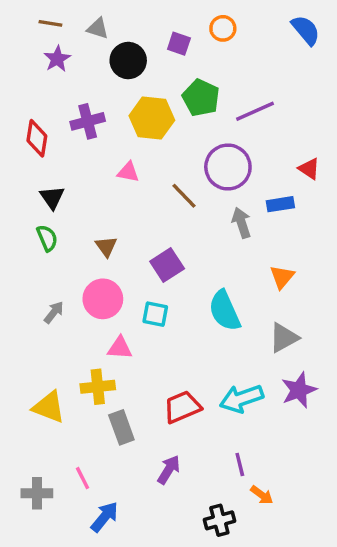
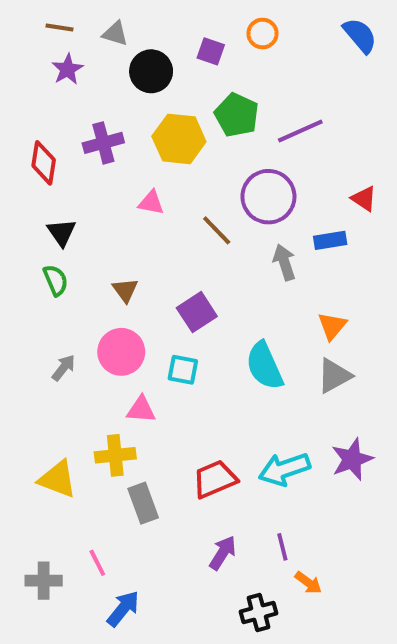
gray triangle: (284, 338) -> (334, 376), moved
purple arrow: (169, 470) -> (223, 553), moved

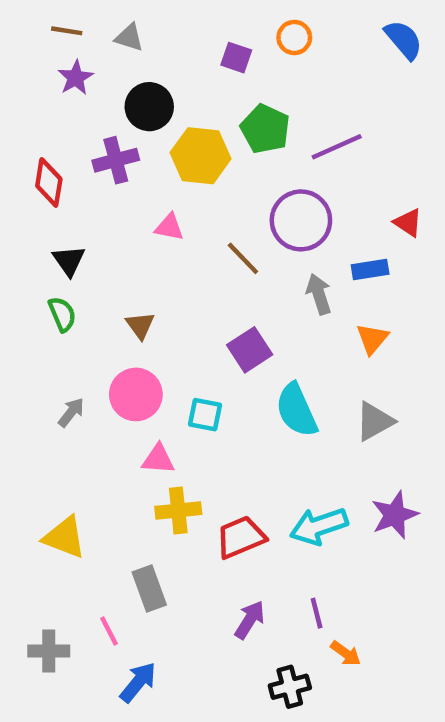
black circle: (151, 71) -> (149, 107), moved
purple square: (197, 312) -> (250, 350), moved
orange triangle: (332, 326) -> (372, 339), moved
yellow cross: (115, 455) -> (178, 510), moved
gray rectangle: (143, 503) -> (149, 589), moved

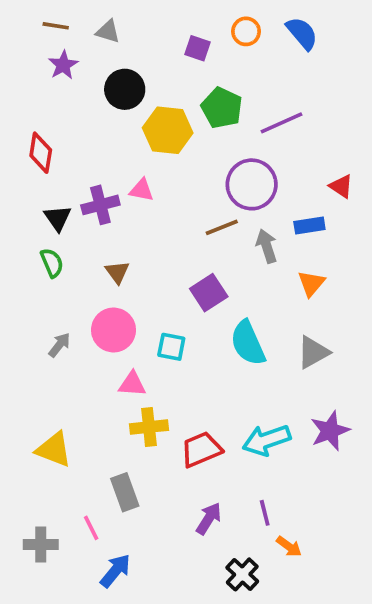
blue semicircle: (404, 40) -> (302, 33), moved
purple cross: (116, 160) -> (100, 205), moved
brown line: (243, 258) -> (222, 227), moved, turned -68
black cross: (290, 687) -> (242, 574), turned -32

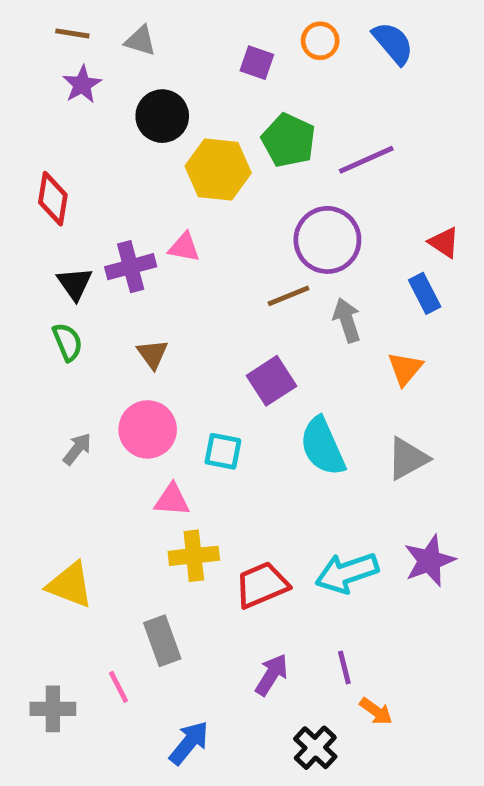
blue rectangle: (309, 225) -> (425, 293), moved, turned 72
blue arrow: (115, 571) -> (189, 743), moved

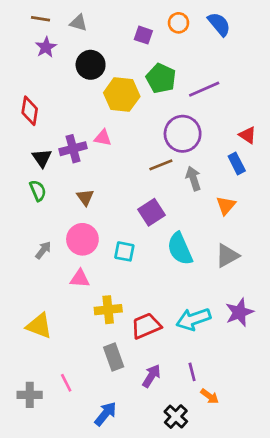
pink triangle: (172, 500) -> (80, 279), moved
gray rectangle: (162, 641) -> (114, 357), moved

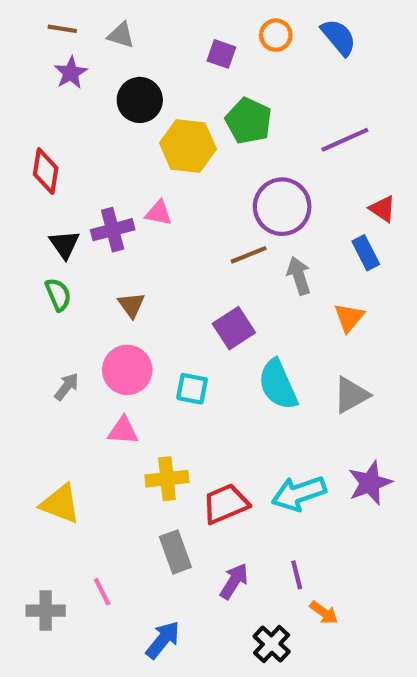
purple line: (204, 89) -> (345, 140), moved

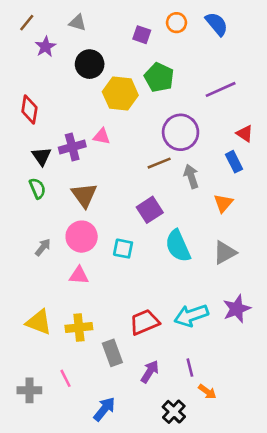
brown line: (62, 29) -> (27, 23), moved, turned -60
brown triangle: (131, 305) -> (84, 195), size x1.5
yellow cross: (167, 479) -> (79, 327), moved

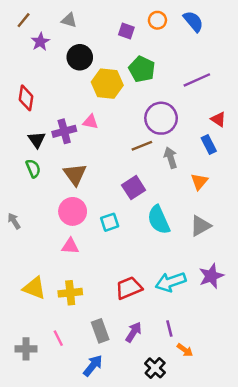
gray arrow: (43, 247) -> (14, 221), moved, turned -70
cyan square: (123, 249) -> (110, 222), turned -30
gray rectangle: (112, 353) -> (100, 331), moved

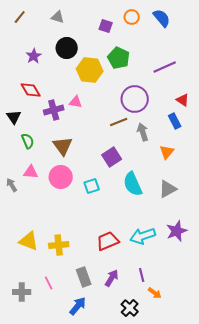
purple star: (40, 42) -> (34, 56), moved
red diamond: (26, 98) -> (31, 90), moved, turned -40
black triangle: (37, 140) -> (14, 117), moved
pink triangle: (70, 246) -> (31, 172), moved

